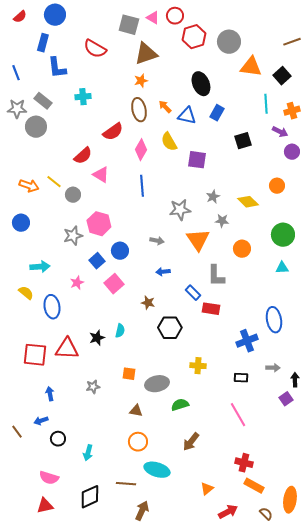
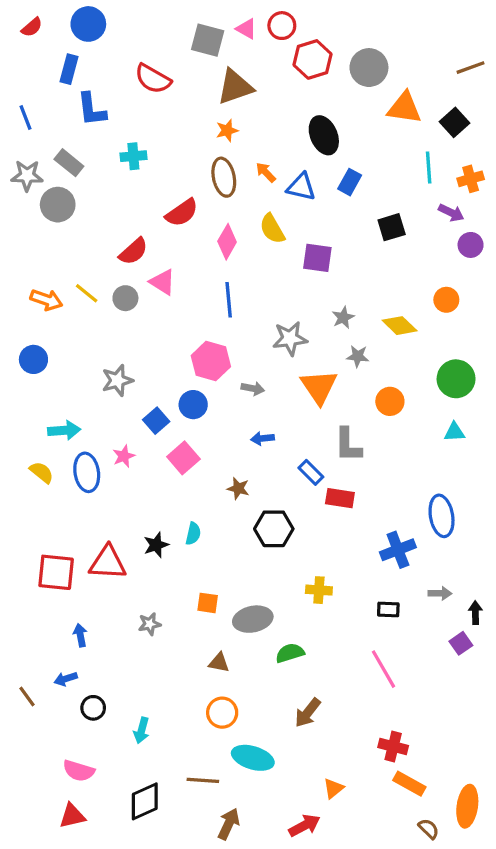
gray circle: (73, 195) -> (125, 298), moved
pink hexagon: (99, 224) -> (211, 361), moved
blue ellipse: (52, 307) -> (87, 472), moved
red arrow: (228, 512) -> (304, 826), moved

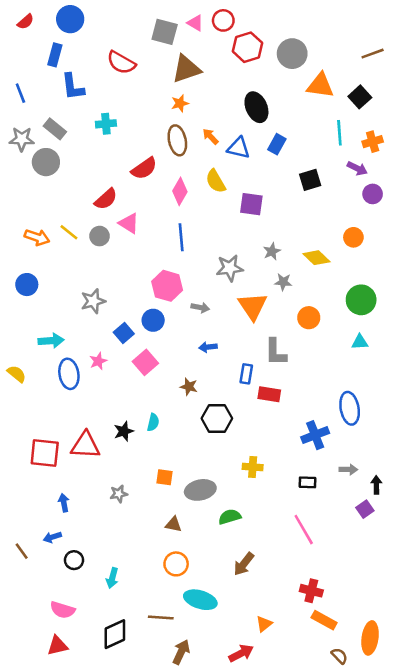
yellow semicircle: (42, 472) -> (17, 374), moved
blue rectangle: (311, 472) -> (246, 374), turned 54

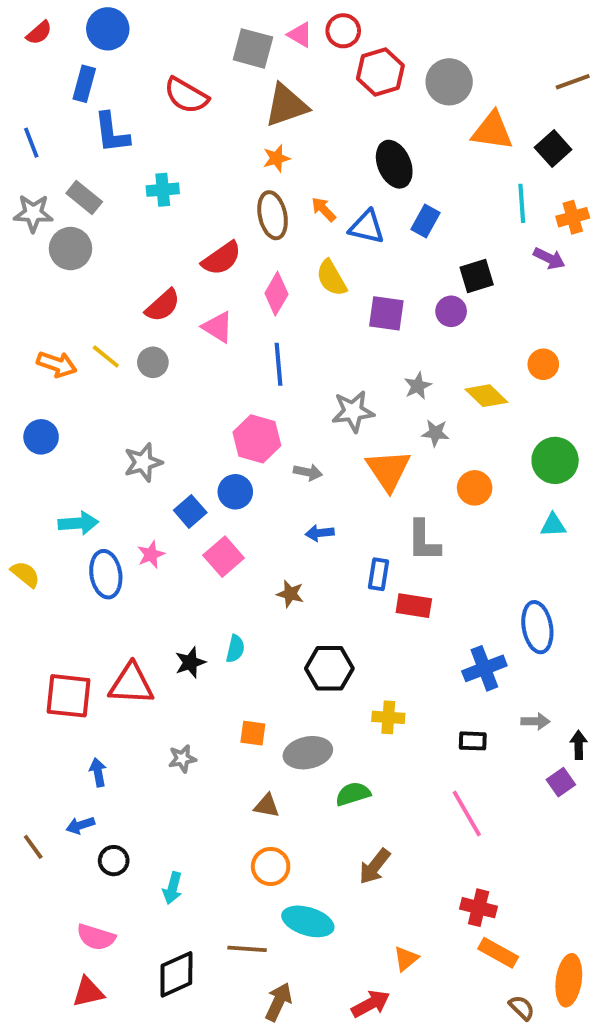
purple circle: (373, 194) -> (451, 311), moved
pink triangle: (129, 223) -> (218, 327), moved
black hexagon: (217, 418) -> (329, 668), moved

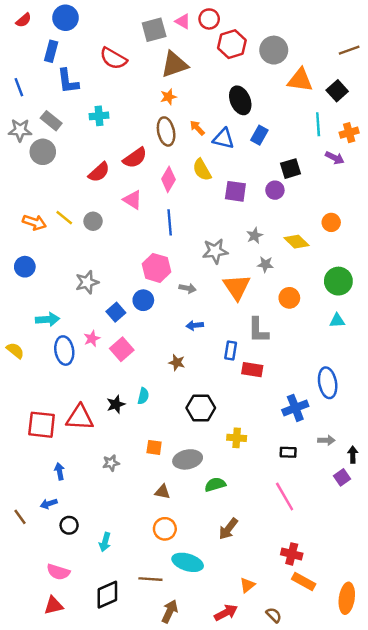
gray square: (253, 48) -> (154, 30), turned -30
red semicircle: (163, 305) -> (99, 172), moved
pink square: (224, 557) -> (122, 349), moved
brown semicircle: (522, 1008) -> (274, 615), moved

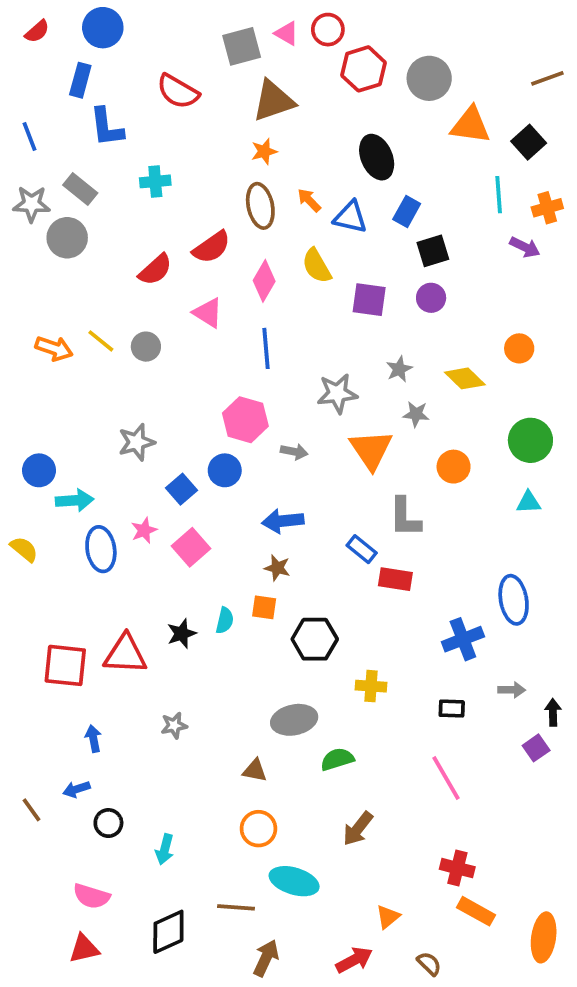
black square: (291, 169) -> (433, 251), moved
blue circle: (25, 267) -> (39, 470), moved
blue arrow: (195, 325) -> (283, 521), moved, size x1.5
blue rectangle: (231, 351) -> (362, 549), turned -60
orange square: (154, 447) -> (264, 607), moved

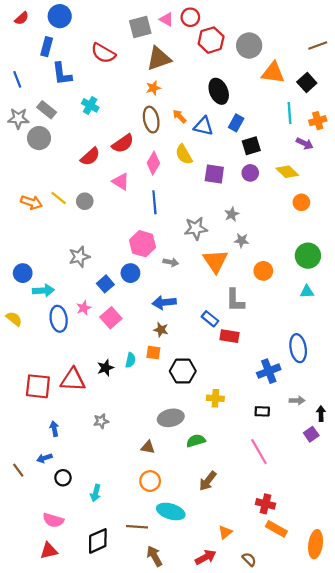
cyan cross: (155, 181) -> (90, 105), turned 35
yellow diamond: (465, 378) -> (287, 172), moved
brown arrow: (266, 958) -> (154, 556), turned -54

